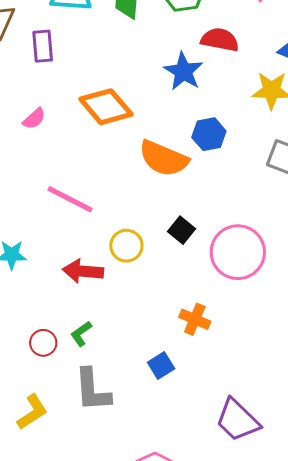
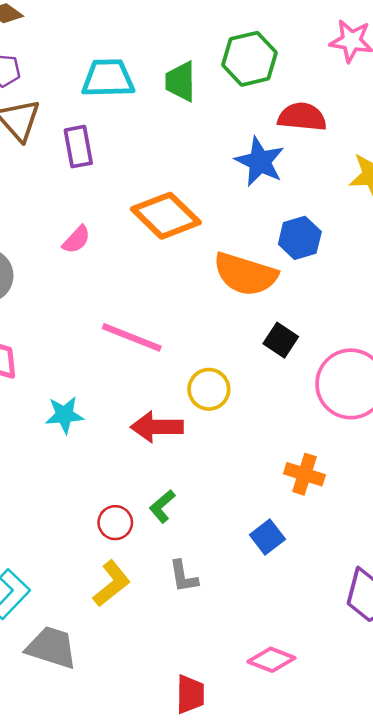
black square: (182, 230) -> (281, 340), moved
gray L-shape: (92, 390) -> (183, 577), size x0.6
yellow L-shape: (32, 412) -> (112, 584), moved

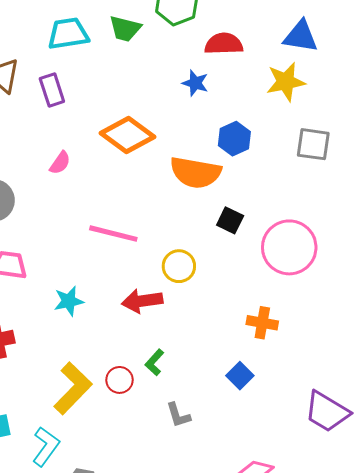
green trapezoid: (181, 81) -> (125, 29), turned -68
blue star: (260, 162) -> (195, 83), size x0.7
yellow L-shape: (112, 584) -> (73, 388), moved, size x1.4

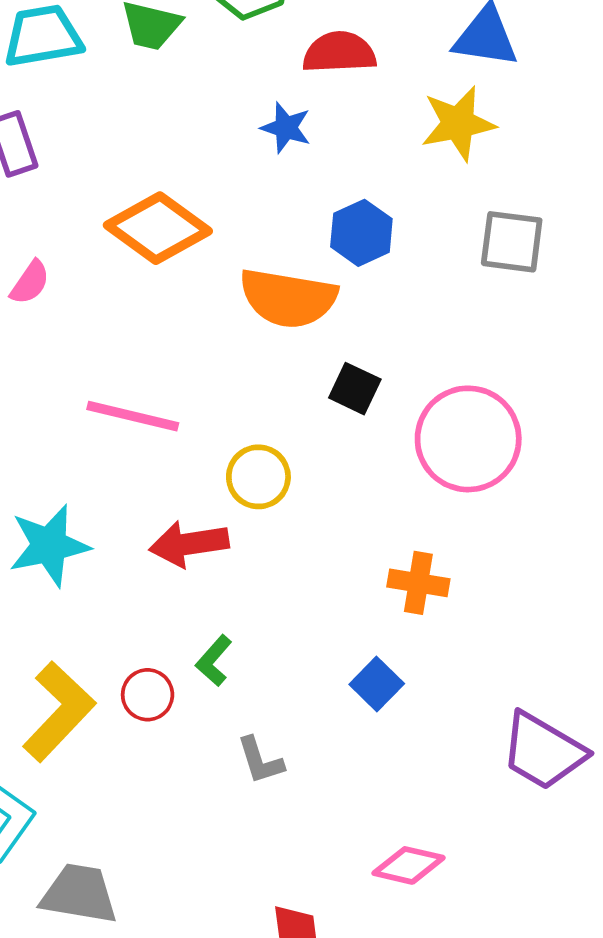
cyan star: (69, 301) -> (49, 545), size x1.4

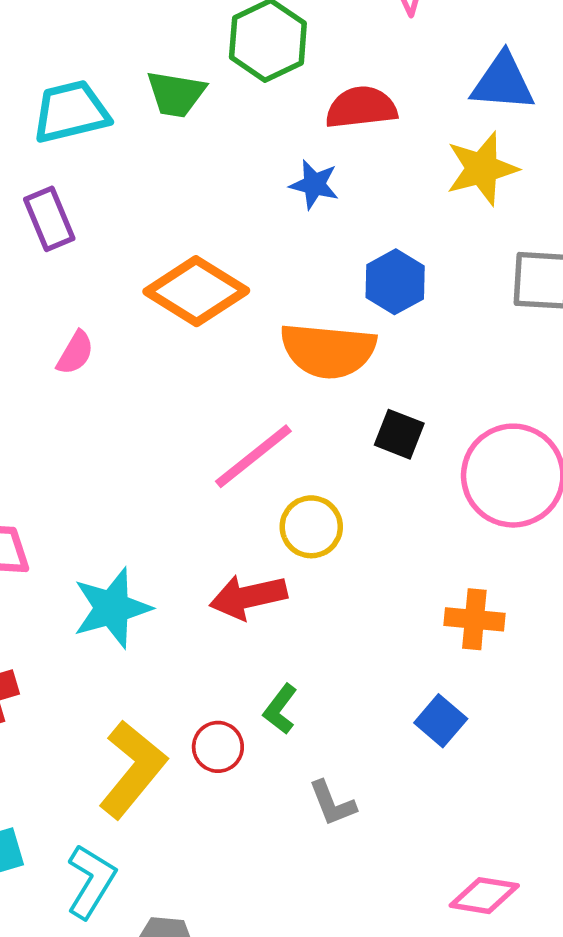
pink line: (133, 416) -> (253, 456), moved, turned -48

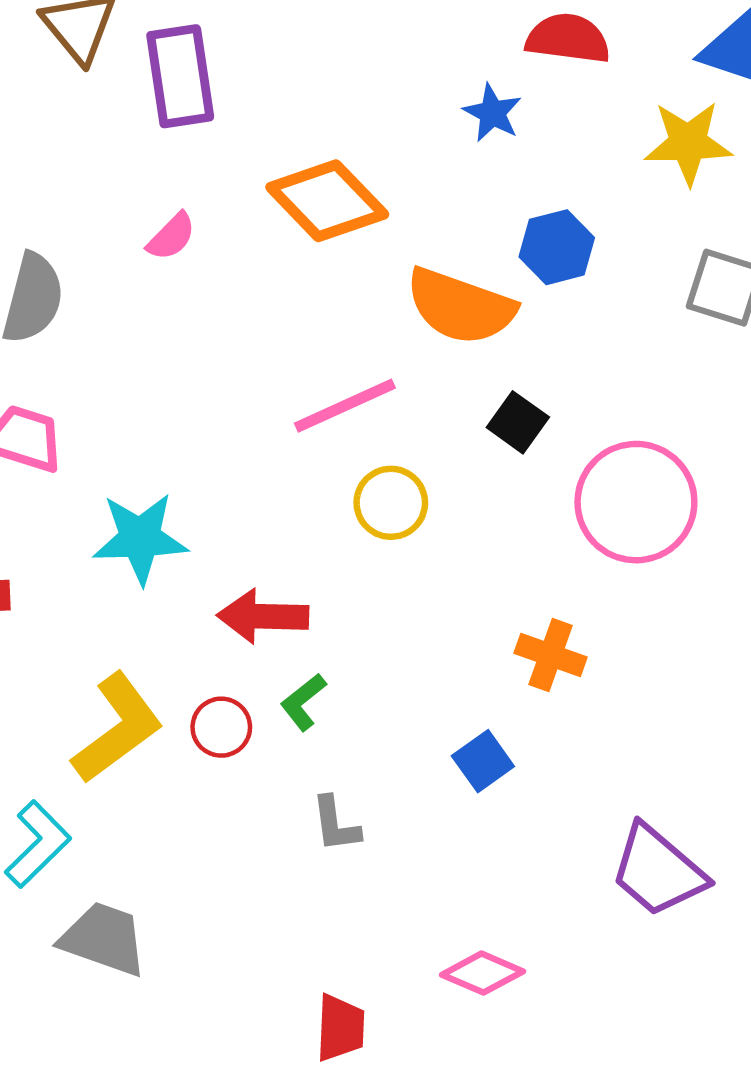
purple rectangle: (49, 219) -> (180, 76), size x1.4
red arrow: (248, 597) -> (263, 616), moved

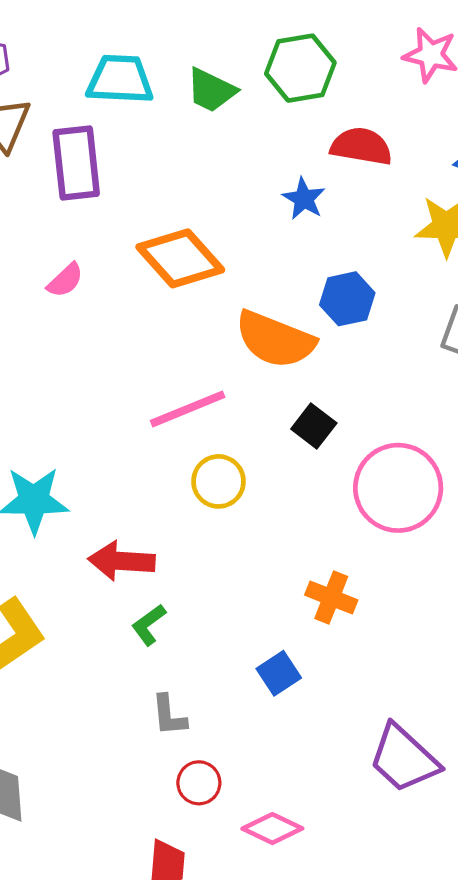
red circle: (221, 727) -> (199, 783), moved

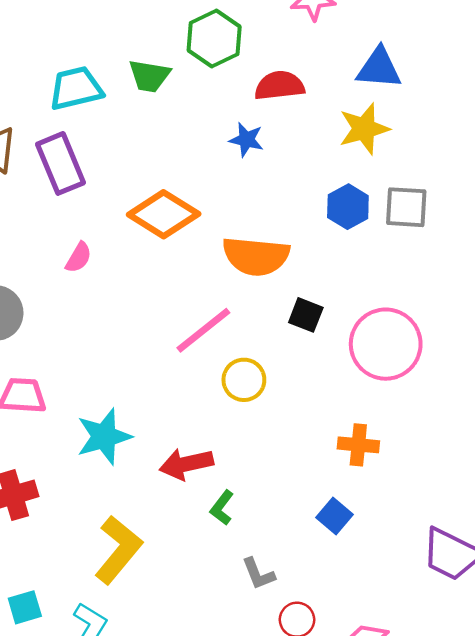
blue hexagon: (347, 299) -> (348, 207), moved

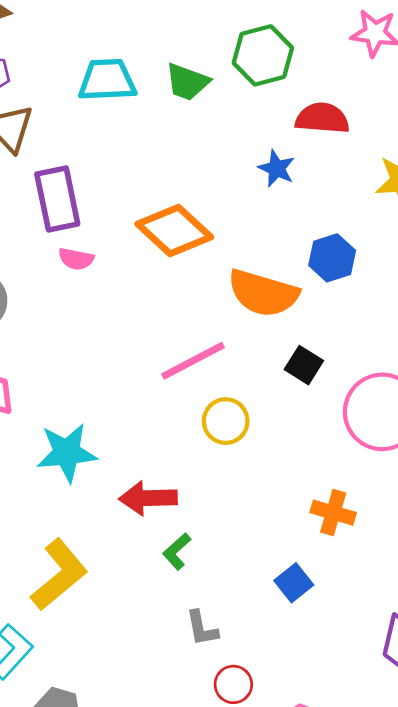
purple rectangle: (61, 163) -> (57, 199), moved
blue hexagon: (348, 207) -> (332, 258), moved
pink semicircle: (79, 257) -> (76, 259), turned 60

